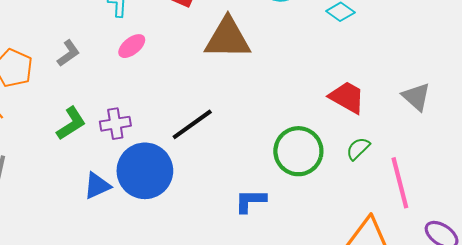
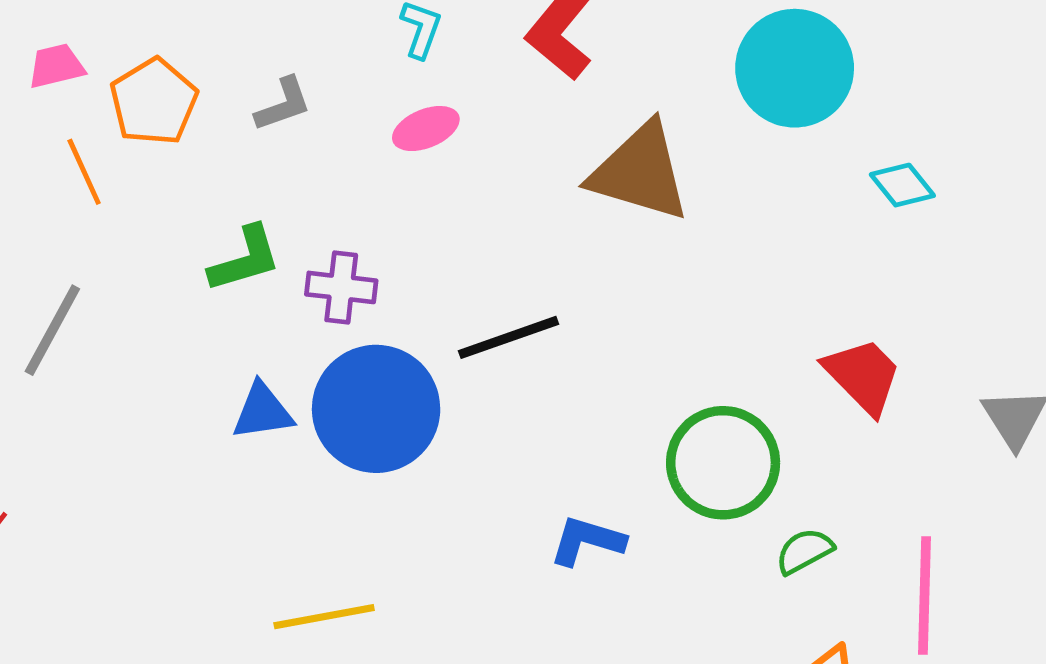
green semicircle: (358, 149) -> (804, 551), moved

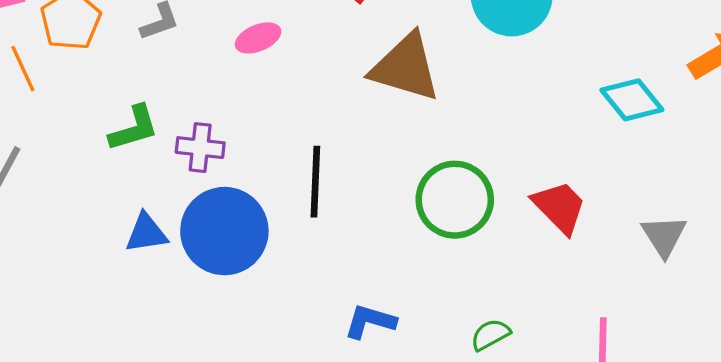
cyan diamond: (902, 185) -> (632, 100), moved, size x1.4
black line: (508, 337) -> (315, 182), turned -68
green circle: (723, 463) -> (455, 200), moved
green semicircle: (804, 551) -> (490, 335), moved

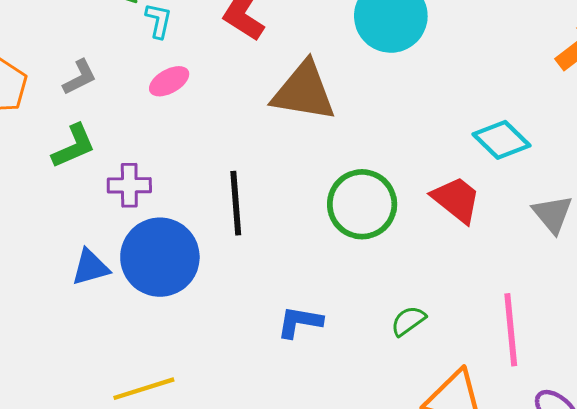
cyan diamond: (632, 100) -> (501, 140), moved
green L-shape: (134, 128) -> (74, 146), moved

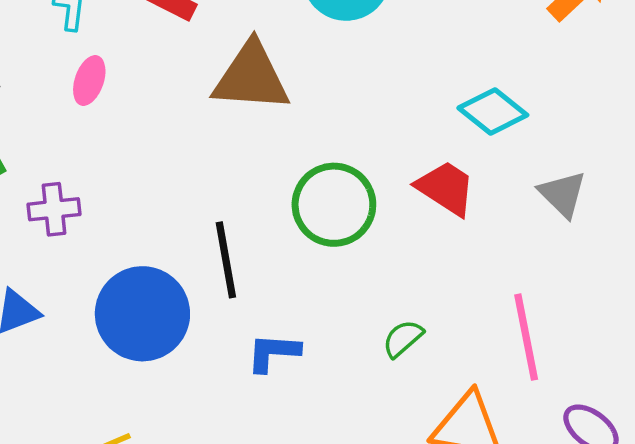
pink ellipse: (169, 81) -> (89, 80), turned -36
black line: (236, 203) -> (226, 260), moved
blue circle: (160, 257) -> (142, 314), moved

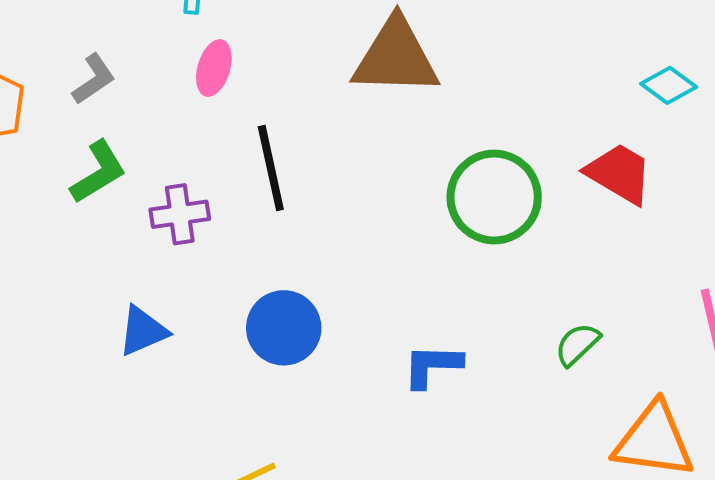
cyan diamond: (493, 112) -> (669, 85), size x0.7
black line: (226, 260) -> (271, 168), moved
blue circle: (142, 314) -> (284, 328), size x0.7

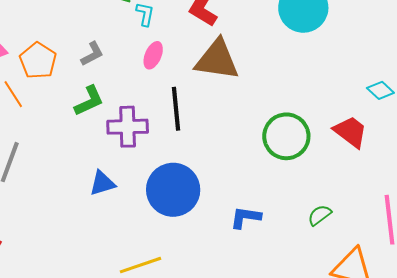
brown triangle: (396, 57) -> (217, 60), moved
purple cross: (180, 214) -> (128, 127), size x1.4
blue circle: (284, 328) -> (173, 190), size x1.4

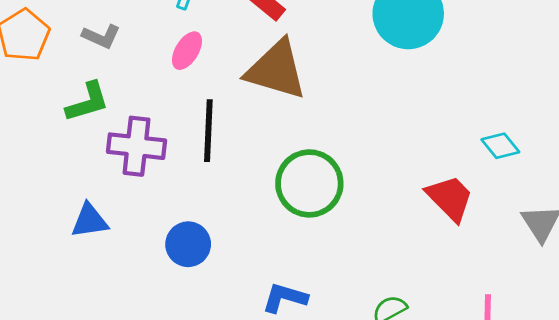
gray L-shape: (92, 54) -> (101, 36), turned 44
green circle: (286, 136) -> (309, 183), moved
blue circle: (173, 190) -> (188, 244), size x0.6

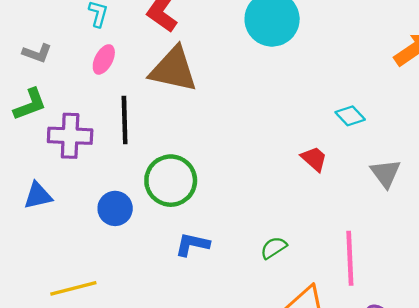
green circle: (309, 183) -> (171, 181), moved
red trapezoid: (450, 198) -> (314, 159), size x0.7

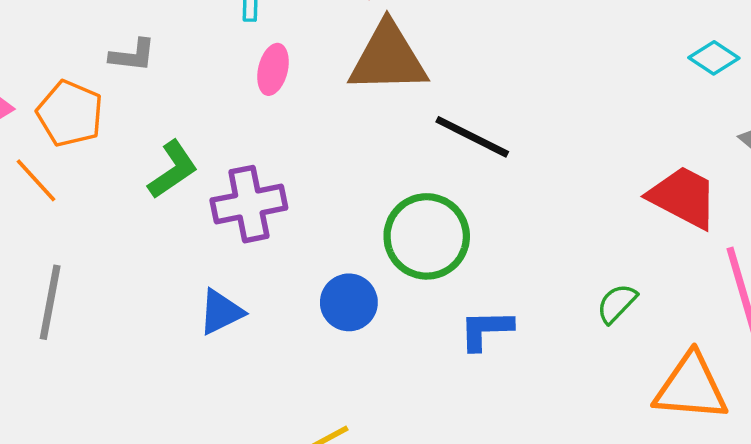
gray L-shape: (37, 53) -> (132, 55), moved
cyan diamond: (350, 116) -> (714, 58), moved
black line: (125, 120) -> (472, 137), moved, turned -48
red trapezoid: (314, 159) -> (683, 197), moved, size x1.6

